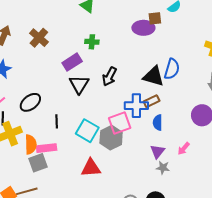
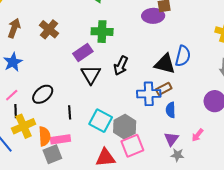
green cross: (92, 42) -> (102, 32), size x1.5
pink square: (120, 123) -> (132, 146), moved

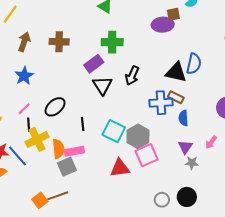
brown cross: (49, 29) -> (59, 42), turned -36
brown rectangle: (164, 89) -> (176, 97), turned 56

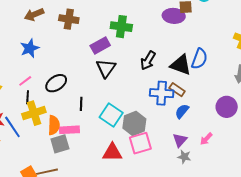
brown arrow: (24, 42) -> (34, 15), turned -138
black arrow: (132, 76) -> (148, 60), moved
blue semicircle: (183, 118) -> (182, 111), turned 35

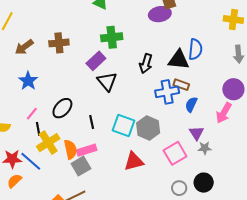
pink arrow: (206, 139) -> (224, 113), moved, size x1.5
pink square: (140, 143) -> (175, 153), moved

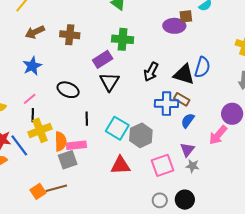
black ellipse: (62, 108) -> (68, 90), moved, turned 60

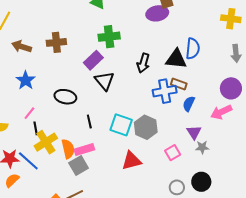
brown arrow: (35, 32) -> (22, 47), turned 54
pink arrow: (218, 135) -> (221, 112), turned 35
pink square: (162, 165) -> (173, 153), size x0.7

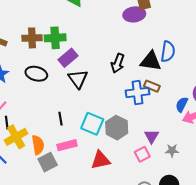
green cross: (109, 37) -> (55, 38), moved
black ellipse: (65, 97) -> (36, 74), moved
blue semicircle: (189, 104) -> (182, 104), moved
purple triangle: (194, 132) -> (152, 136), moved
pink rectangle: (84, 149) -> (67, 145), moved

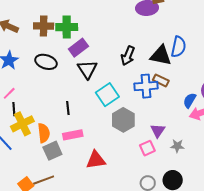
cyan square: (92, 124) -> (107, 95), moved, turned 30
red triangle: (101, 160) -> (96, 160), moved

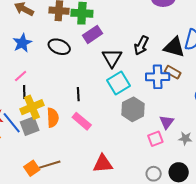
black triangle: (87, 69) -> (112, 58), moved
pink rectangle: (73, 135) -> (82, 121), turned 48
gray square: (52, 151) -> (30, 126), moved
red triangle: (96, 160) -> (103, 164), moved

